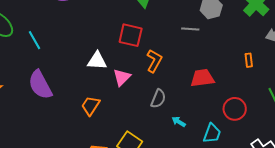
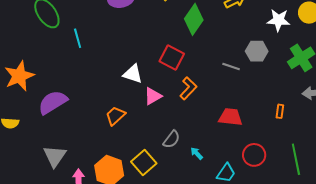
purple semicircle: (40, 85) -> (53, 102), moved, turned 72
gray semicircle: (158, 99) -> (171, 139), moved

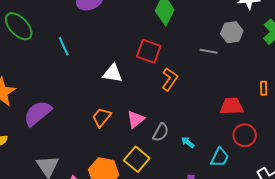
cyan line: (78, 38) -> (64, 46), moved
pink triangle: (153, 96) -> (136, 119), moved
red trapezoid: (231, 117) -> (232, 106), moved

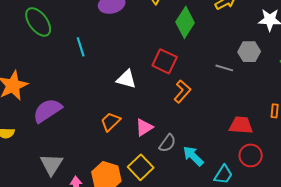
cyan arrow: (188, 142) -> (193, 156), size x1.6

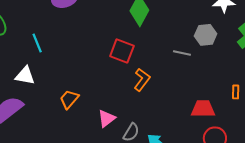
white triangle: (126, 79) -> (25, 76), moved
orange trapezoid: (111, 122) -> (69, 99), moved

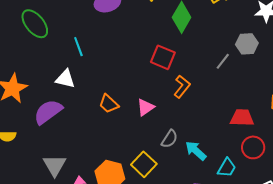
gray line: (182, 53) -> (223, 61), turned -66
orange trapezoid: (69, 99) -> (109, 104), turned -90
pink triangle: (107, 118) -> (146, 107), moved

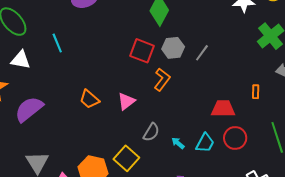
gray hexagon: (247, 44) -> (173, 48), moved
white triangle: (65, 79) -> (21, 60), moved
cyan arrow: (196, 151) -> (178, 143), size x0.6
cyan trapezoid: (227, 168) -> (205, 143), moved

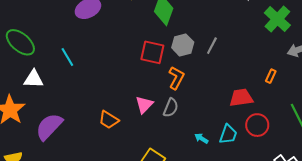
orange rectangle: (256, 92) -> (271, 76), turned 32
orange trapezoid: (89, 99) -> (109, 120), moved
gray semicircle: (151, 132) -> (171, 108), moved

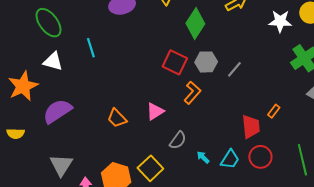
orange rectangle: (271, 76) -> (274, 111), moved
red trapezoid: (241, 98) -> (251, 127), turned 80
gray semicircle: (171, 108) -> (178, 140), moved

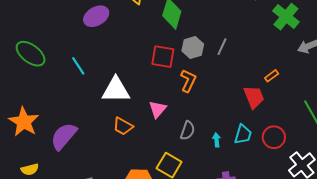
white triangle: (53, 61) -> (116, 90), moved, size x1.4
orange rectangle: (274, 111) -> (272, 76), turned 32
cyan arrow: (203, 157) -> (216, 140), turned 56
red circle: (260, 157) -> (274, 137), moved

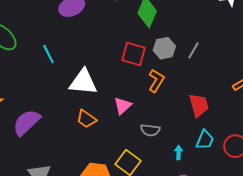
red trapezoid: (254, 97) -> (199, 105), moved
gray semicircle: (188, 131) -> (150, 130), turned 72
cyan arrow: (216, 140) -> (179, 152), moved

